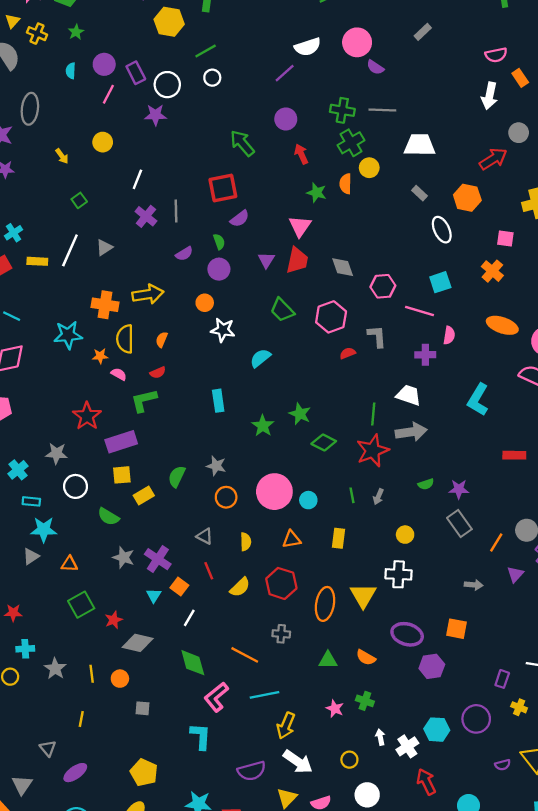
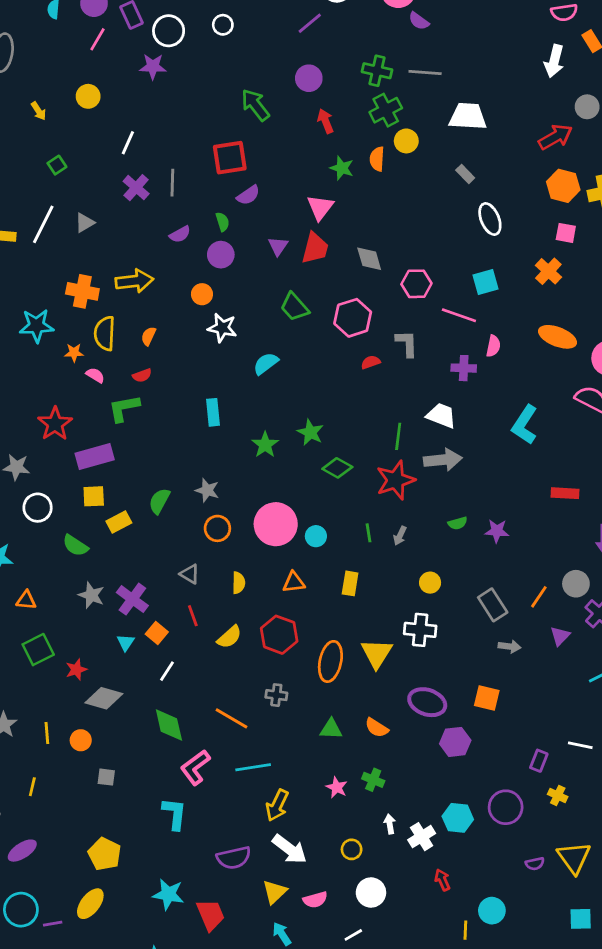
orange hexagon: (467, 198) -> (563, 186), moved
gray rectangle: (459, 524) -> (493, 605), moved
red arrow: (426, 782) -> (442, 880), size x0.7

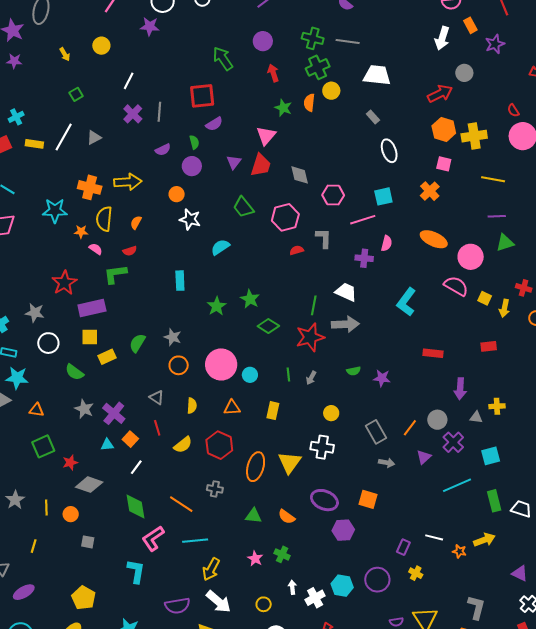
pink line: (459, 315) -> (363, 220), turned -40
cyan triangle: (126, 642) -> (107, 445), turned 48

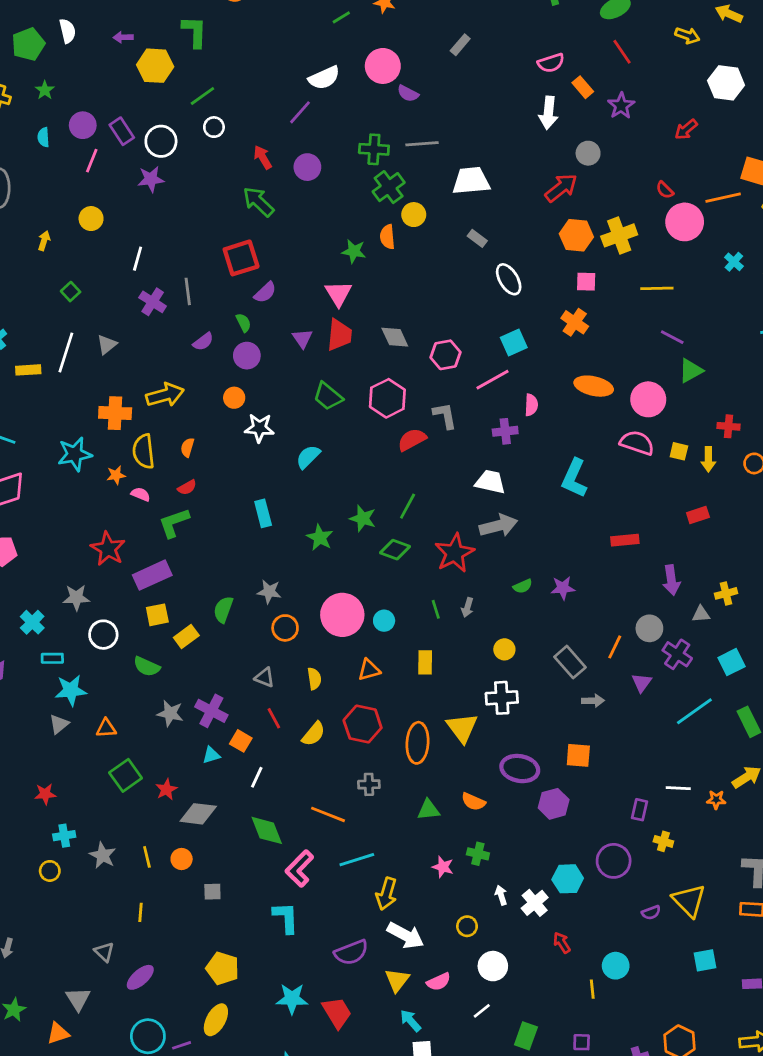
yellow arrow: (65, 54) -> (44, 241), turned -120
red arrow: (273, 73) -> (263, 157), moved
purple line: (497, 216) -> (672, 337), turned 42
red semicircle: (297, 250) -> (412, 440), size x1.5
green line: (314, 305) -> (408, 506), moved, turned 30

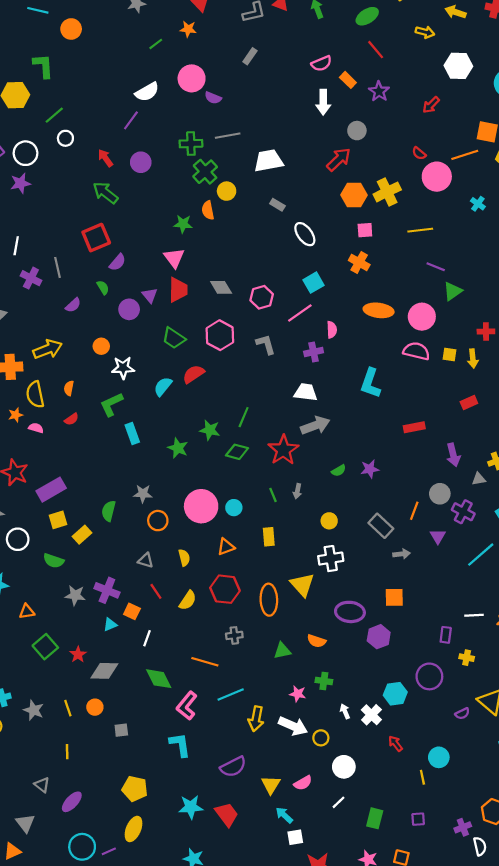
purple circle: (247, 356) -> (129, 309), moved
red semicircle: (412, 440) -> (193, 374), moved
green L-shape: (174, 523) -> (111, 404), moved
white arrow: (405, 935) -> (293, 726), moved

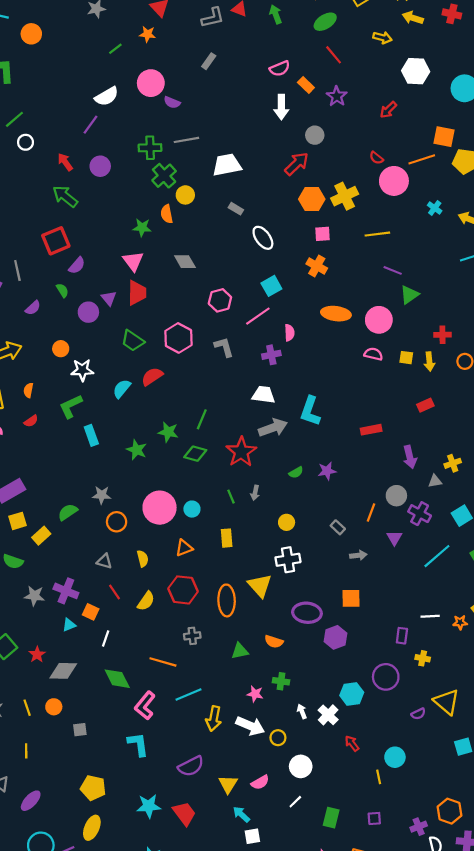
gray diamond: (221, 287) -> (185, 262), moved
pink semicircle: (416, 351) -> (373, 354), size x0.7
cyan L-shape: (370, 383) -> (310, 411), moved
green semicircle: (109, 511) -> (68, 512), turned 42
gray rectangle: (381, 526) -> (338, 527), size x0.6

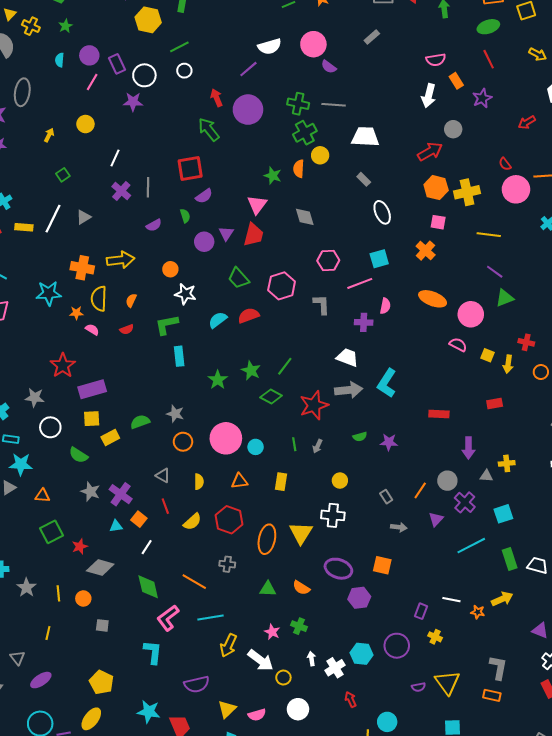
purple circle: (100, 166) -> (248, 110), size x1.5

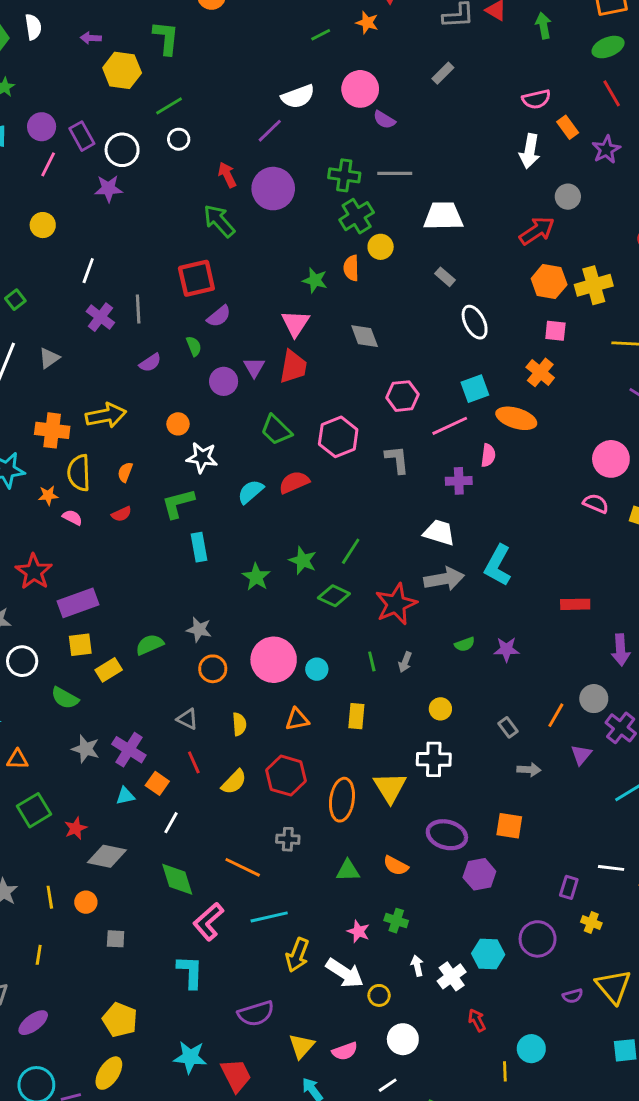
orange ellipse: (433, 299) -> (516, 418), moved

